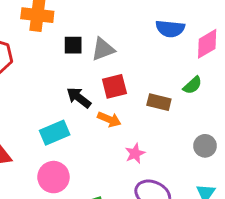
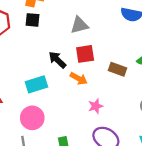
black square: (73, 45) -> (33, 20), moved

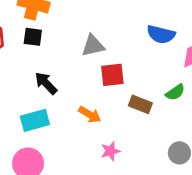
red square: (85, 54) -> (112, 75), moved
black arrow: (57, 60) -> (46, 83), moved

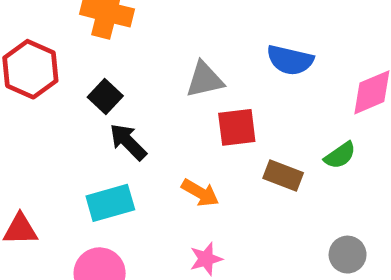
blue semicircle: (161, 34) -> (290, 60), moved
black square: (33, 37) -> (105, 97), moved, turned 36
pink star: (110, 151) -> (206, 259), moved

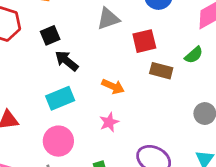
black square: (105, 97) -> (50, 35), turned 30
red square: (237, 127) -> (144, 41), moved
pink star: (206, 259) -> (109, 122), moved

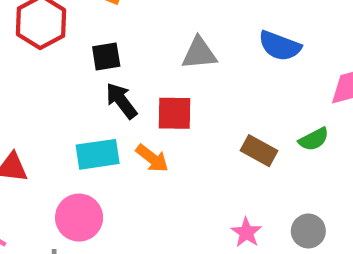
red square: (144, 41) -> (174, 113), moved
orange arrow: (113, 86) -> (152, 158), moved
pink star: (109, 122) -> (246, 232), moved, turned -30

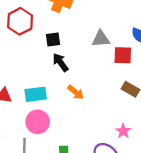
red square: (174, 113) -> (123, 55), moved
cyan rectangle: (98, 154) -> (36, 94), moved

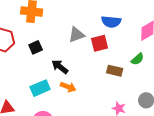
black arrow: (60, 62) -> (60, 67), moved
cyan rectangle: (36, 94) -> (40, 88), moved

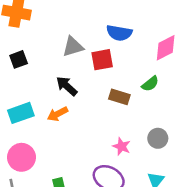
black arrow: (60, 67) -> (67, 86), moved
orange arrow: (68, 87) -> (57, 114), turned 126

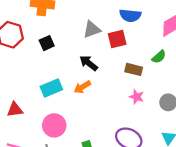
pink star: (122, 146) -> (137, 97), moved

